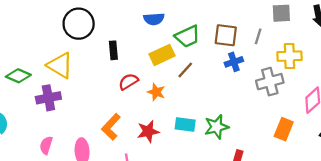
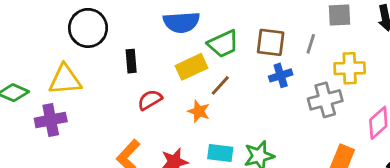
blue semicircle: (154, 19) -> (181, 22), size x1.4
yellow triangle: (60, 65) -> (65, 80), turned -36
orange star: (156, 92) -> (199, 111), moved

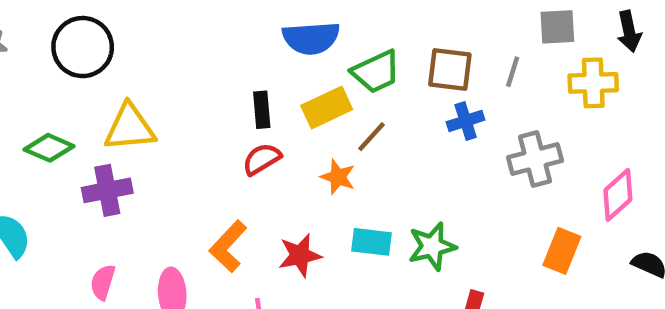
black circle: (88, 28) -> (83, 47), moved
black rectangle: (131, 61) -> (262, 110), moved
yellow cross: (350, 68) -> (593, 83), moved

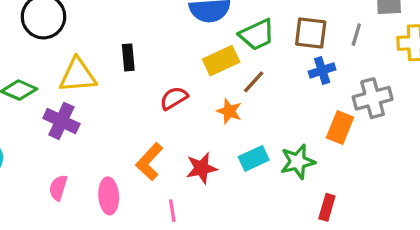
black rectangle: (262, 110) -> (128, 57), moved
purple cross: (107, 190) -> (61, 121), turned 36
cyan rectangle: (372, 242) -> (254, 158), turned -32
orange rectangle: (562, 251) -> (340, 127), moved

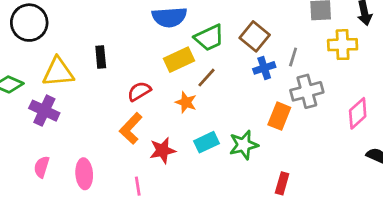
brown square: (311, 33) -> (255, 36), turned 32
gray line: (356, 35) -> (293, 57), moved
orange L-shape: (149, 162) -> (131, 128), moved
red rectangle: (327, 207) -> (282, 183), moved

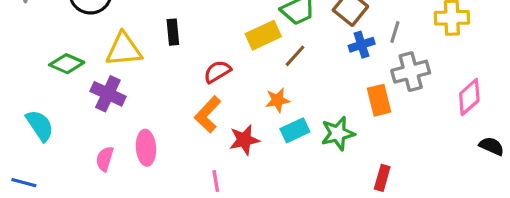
orange star: (186, 102) -> (278, 100), moved, turned -30
orange rectangle: (279, 116) -> (379, 100), turned -36
pink ellipse: (84, 174) -> (146, 148), moved

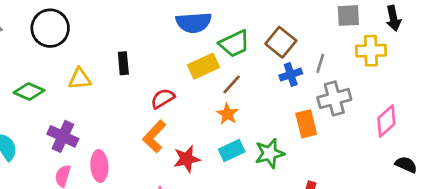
yellow triangle: (124, 49) -> (80, 79), size x0.7
purple cross: (108, 94) -> (63, 136), moved
orange star: (278, 100) -> (227, 114), moved, turned -30

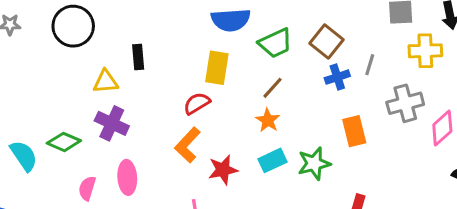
black rectangle: (123, 63) -> (138, 57), moved
yellow rectangle: (203, 66) -> (217, 68), moved, turned -56
green diamond: (29, 91) -> (64, 142), moved
gray cross: (334, 98) -> (405, 103), moved
purple cross: (63, 136) -> (112, 123), moved

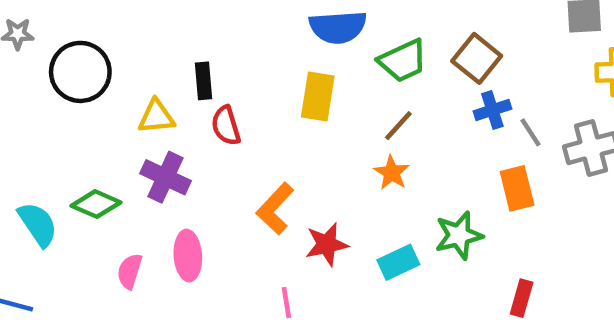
black circle: (73, 26) -> (80, 72), moved
gray line: (370, 65) -> (530, 132), moved, turned -50
red semicircle: (197, 103) -> (226, 126), moved, turned -76
cyan rectangle: (272, 160) -> (398, 262), moved

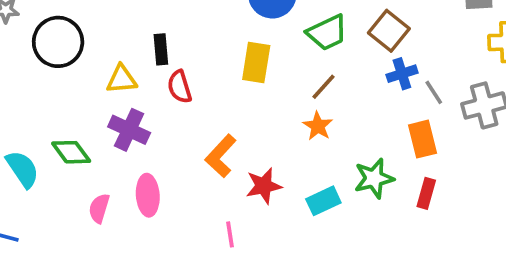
green diamond: (96, 204) -> (71, 152), turned 30
red rectangle: (522, 298) -> (426, 193), moved

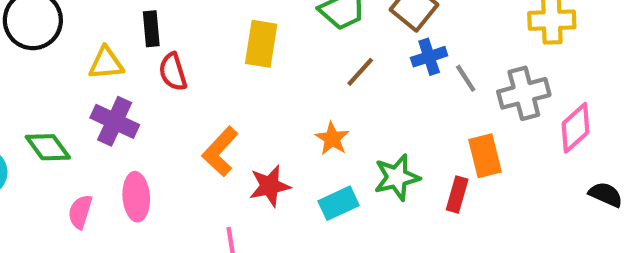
brown line: (323, 87) -> (360, 72), moved
orange star: (318, 126) -> (332, 139), moved
orange rectangle: (423, 139) -> (485, 156), moved

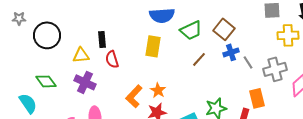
orange star: (332, 139) -> (158, 90), moved
green diamond: (48, 147) -> (46, 81), moved

